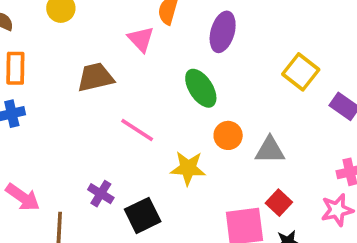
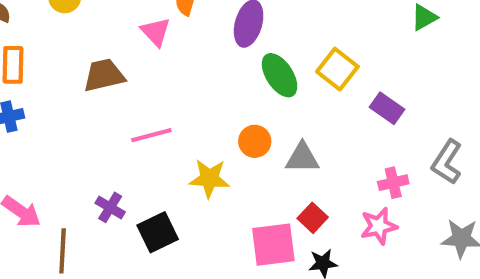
green ellipse: (201, 88) -> (280, 75), moved
pink line: (137, 130) -> (151, 135), turned -48

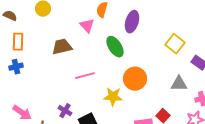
green ellipse: (280, 75) -> (115, 47), moved
orange circle: (255, 141) -> (135, 79), size x1.5
gray triangle: (302, 158) -> (179, 84), moved

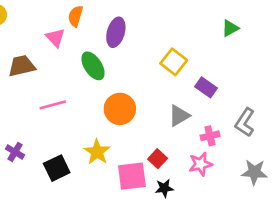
gray triangle: (179, 84) -> (179, 116), turned -30
yellow star: (113, 97) -> (97, 152), moved, turned 30
purple cross: (65, 111) -> (15, 152), moved

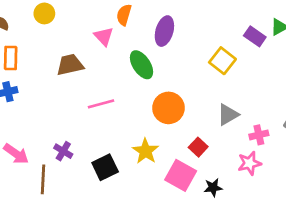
purple rectangle: (206, 87) -> (255, 36), moved
red square: (158, 159) -> (198, 147), moved
pink square: (132, 176) -> (181, 175), turned 36

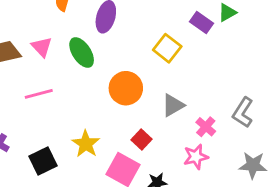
pink triangle: (104, 36) -> (42, 47), moved
orange circle: (168, 108) -> (126, 88), moved
pink cross: (259, 135) -> (206, 127), turned -36

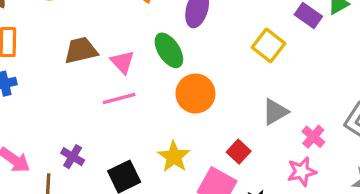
pink triangle: (42, 47) -> (122, 62), moved
orange circle: (126, 88) -> (195, 94), moved

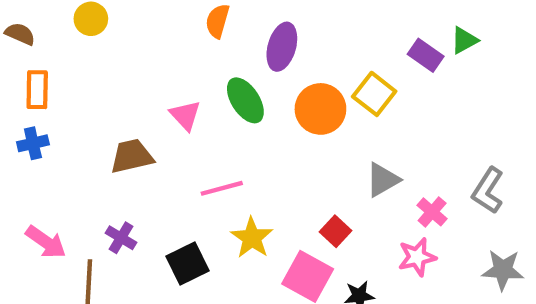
brown trapezoid: (81, 50) -> (132, 156), moved
orange circle: (195, 94) -> (320, 109), moved
pink line: (119, 99) -> (222, 188), moved

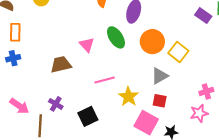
yellow square: (374, 94) -> (178, 52), moved
gray triangle: (383, 180) -> (160, 76), moved
pink cross: (432, 212) -> (206, 91), turned 32
red square: (336, 231) -> (160, 101), turned -32
yellow star: (252, 238) -> (128, 97), moved

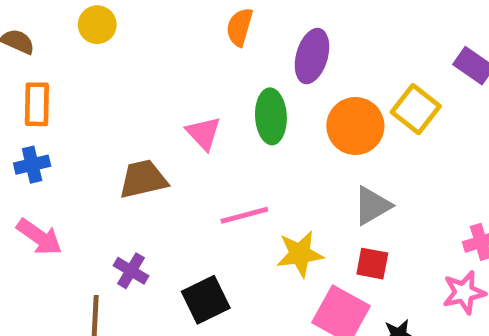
green ellipse: (116, 37) -> (271, 116), turned 30
yellow square: (178, 52) -> (416, 109), moved
yellow star: (128, 97) -> (300, 254), turned 30
pink arrow: (19, 106) -> (39, 237), moved

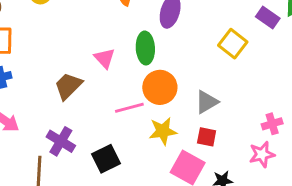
orange circle: (355, 126) -> (160, 87), moved
brown trapezoid: (143, 179) -> (68, 86), turned -32
purple cross: (131, 271) -> (61, 141), size x1.4

